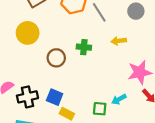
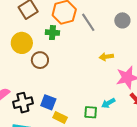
yellow arrow: (119, 41) -> (106, 57), moved
green cross: (84, 47) -> (52, 33), moved
brown circle: (56, 58) -> (40, 60), moved

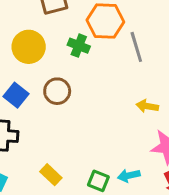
brown circle: (40, 60) -> (57, 91), moved
blue square: (48, 102) -> (16, 95), moved

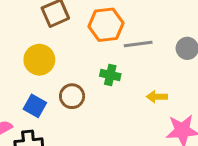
green cross: (79, 46) -> (110, 75), moved
gray line: (136, 47) -> (138, 44), turned -72

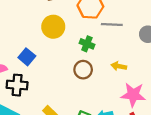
yellow circle: (39, 60) -> (53, 27), moved
brown circle: (72, 96) -> (83, 70), moved

